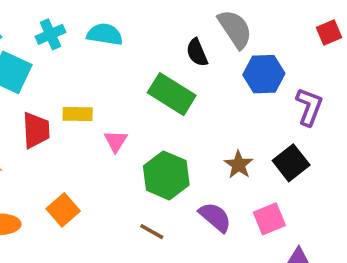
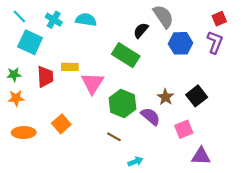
cyan cross: (50, 34) -> (54, 20), turned -35
black semicircle: (197, 52) -> (141, 30), turned 63
purple L-shape: (309, 107) -> (215, 42), moved
pink triangle: (116, 141) -> (92, 83), size x1.6
purple semicircle: (215, 217) -> (150, 116), moved

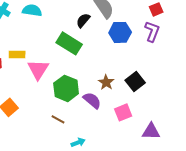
purple triangle: (201, 156) -> (151, 131), moved

